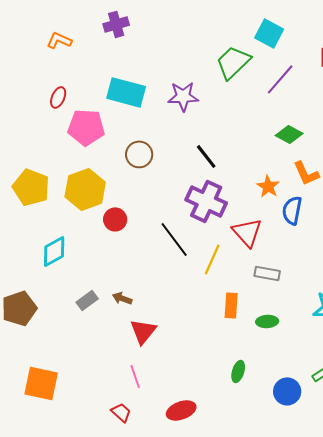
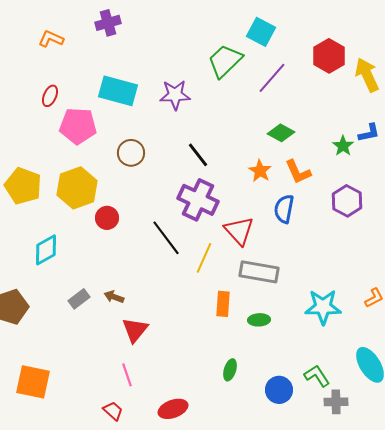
orange star: (268, 186) -> (260, 171), moved
gray rectangle: (267, 273) -> (259, 272), size x1.5

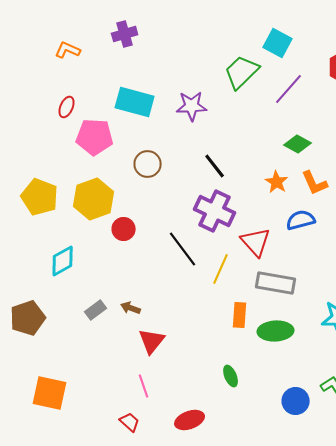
blue semicircle: (284, 209) -> (301, 220), turned 64
green ellipse: (259, 320) -> (276, 331), size x1.6
green ellipse: (230, 370) -> (231, 376), moved, turned -40

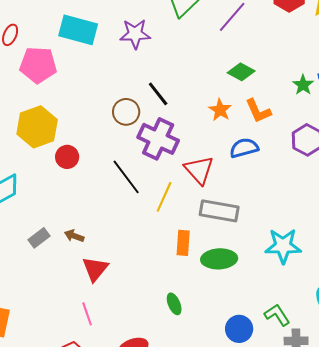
brown circle: (148, 164) -> (126, 112), moved

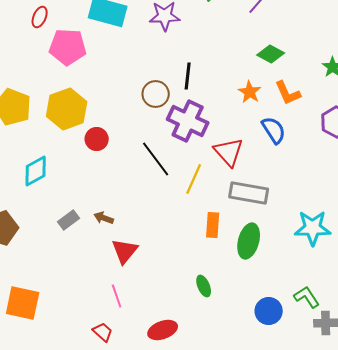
black line: (158, 94) -> (188, 76), turned 44
blue semicircle: (244, 148) -> (274, 130), turned 72
green ellipse: (219, 259) -> (249, 241), turned -72

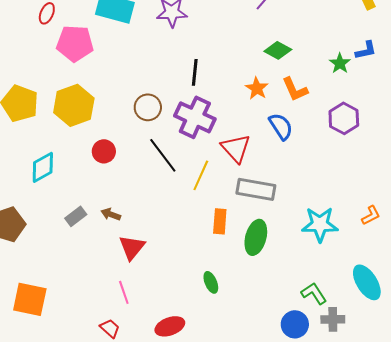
brown circle: (156, 94) -> (148, 107), moved
red circle: (97, 139) -> (104, 151), moved
blue circle: (269, 311) -> (295, 324), moved

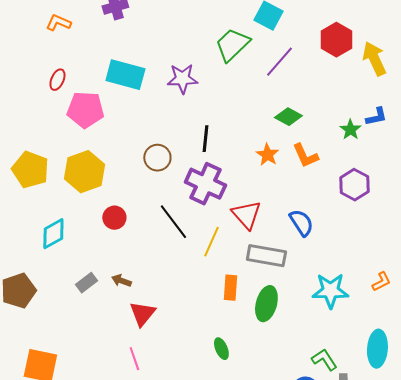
brown circle: (148, 107) -> (157, 158), moved
blue semicircle: (281, 126) -> (301, 223), moved
cyan ellipse: (367, 282) -> (377, 349), turned 36

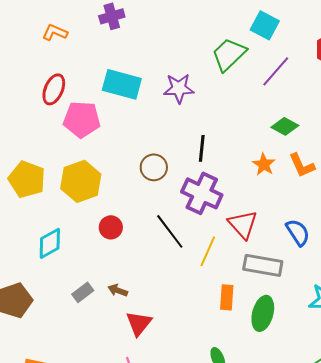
red ellipse: (57, 80) -> (54, 89), size x1.4

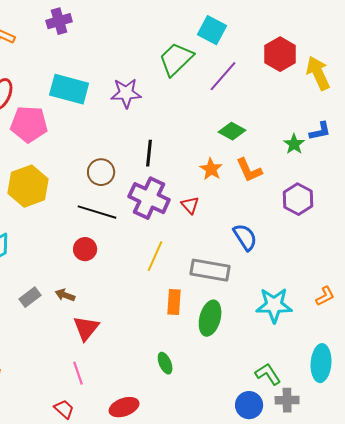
red triangle: (243, 224) -> (190, 205), moved, size x0.6
red circle: (111, 227) -> (85, 249), moved
black line: (170, 231) -> (97, 212), moved, turned -36

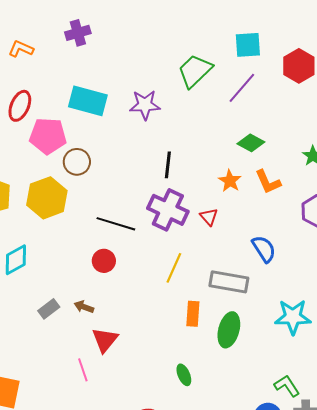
cyan square: (212, 30) -> (248, 45), moved, turned -32
brown circle: (101, 172) -> (77, 162), moved
pink line: (78, 373) -> (83, 370), moved

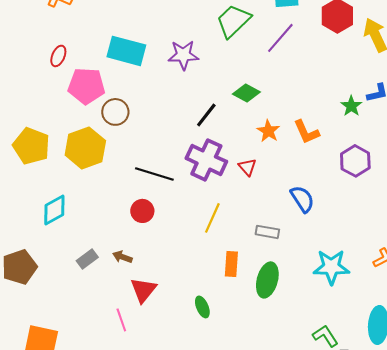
red ellipse: (20, 106) -> (58, 56), size x0.7
green diamond: (251, 143) -> (246, 93), moved
black line: (168, 165) -> (206, 115), turned 32
gray rectangle: (229, 282) -> (267, 232), size x0.6
green ellipse: (184, 375) -> (202, 307), moved

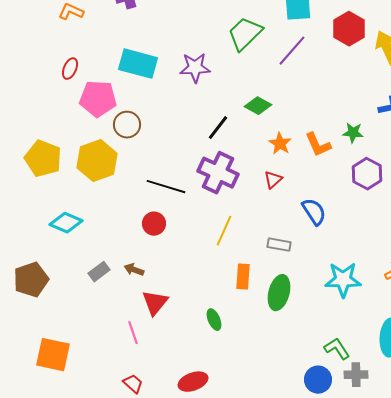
green star: (351, 106) -> (353, 133), moved, turned -30
red triangle: (247, 167) -> (273, 180), moved, turned 30
cyan diamond: (54, 210) -> (66, 223), turned 52

